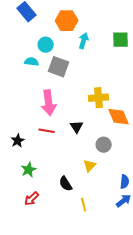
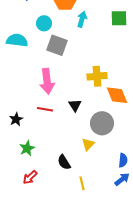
cyan semicircle: (32, 62) -> (17, 40), moved, size x1.5
gray circle: (104, 145) -> (102, 123), size x1.5

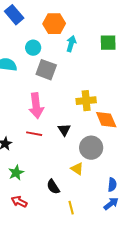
yellow triangle: (88, 144) -> (77, 169), turned -40
red arrow: (30, 177) -> (19, 202), turned 70

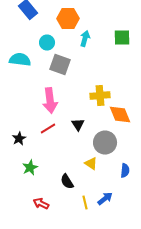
red line: (34, 134) -> (48, 129), turned -42
blue semicircle: (112, 185) -> (125, 171), moved
red arrow: (19, 202) -> (41, 204), moved
blue arrow: (111, 204) -> (105, 199), moved

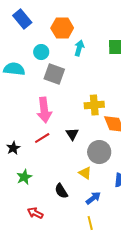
blue arrow: (105, 199) -> (93, 198), moved
yellow line: (85, 203) -> (90, 223), moved

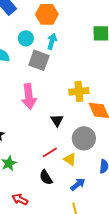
cyan arrow: (79, 48) -> (52, 41), moved
red line: (42, 138) -> (50, 152), moved

